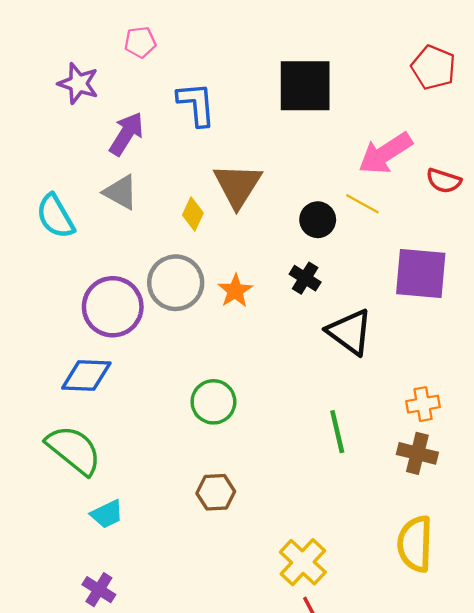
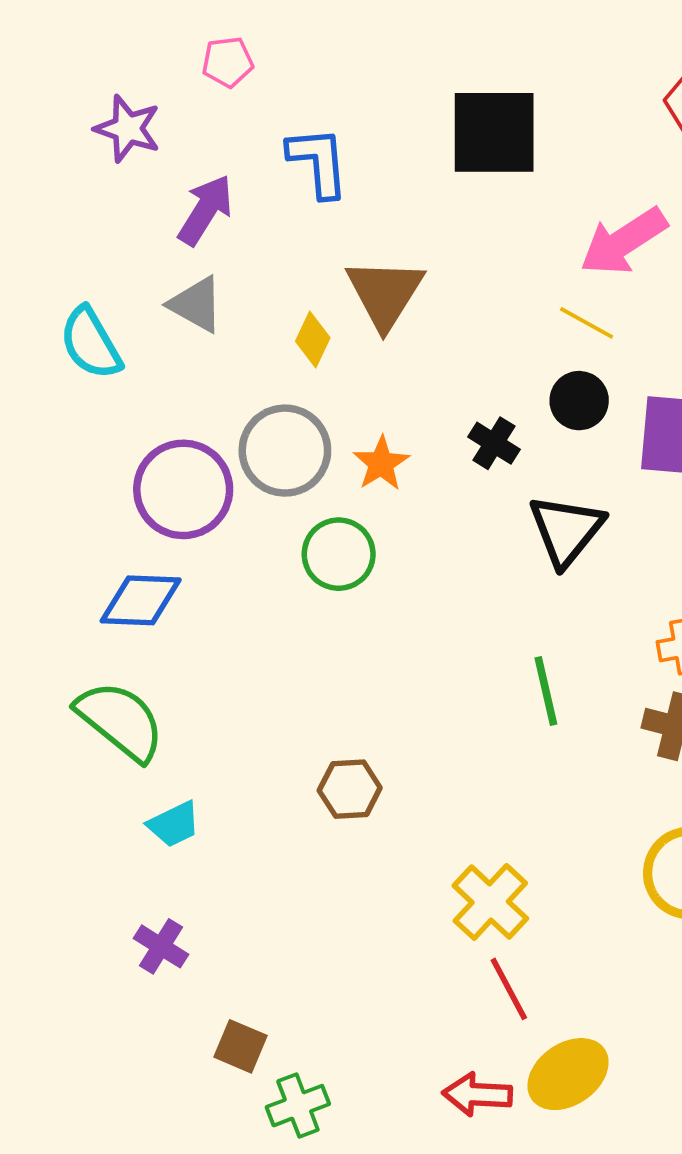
black circle: (318, 220) -> (579, 401), moved
black triangle: (350, 332) -> (566, 530), turned 33
green circle: (213, 402) -> (339, 554), moved

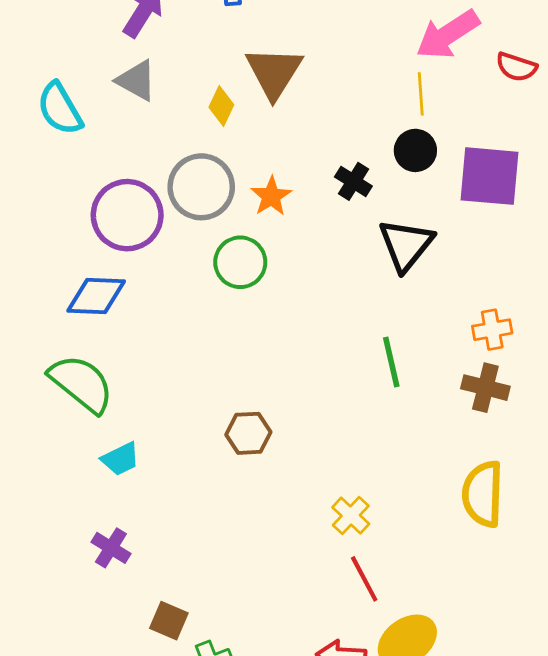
yellow line: (587, 323) -> (421, 94), turned 57
yellow cross: (490, 902) -> (351, 516), size x0.7

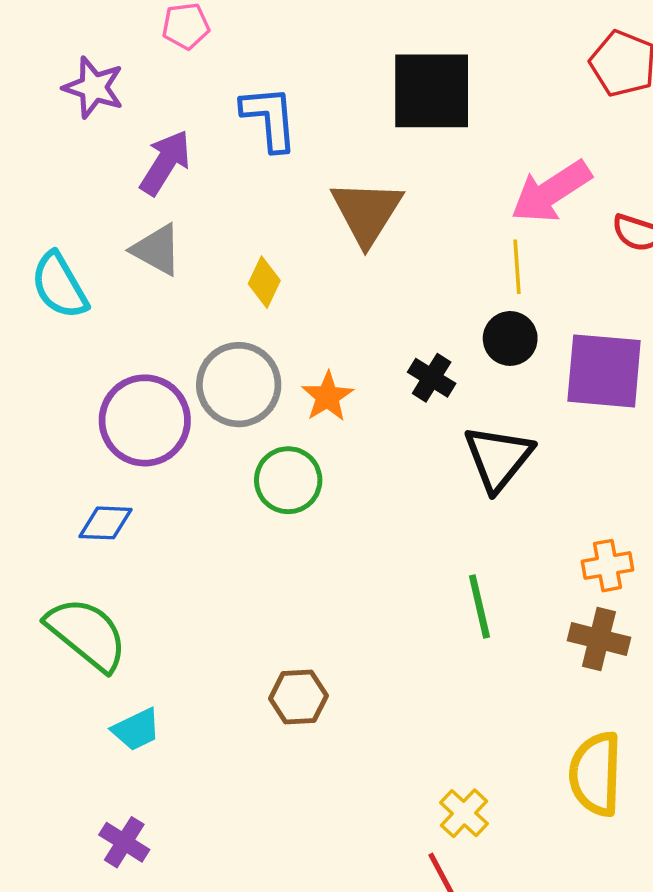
brown triangle: (274, 72) -> (367, 212), moved
blue diamond: (96, 296) -> (105, 523), size x0.7
yellow cross: (351, 516) -> (464, 813), moved

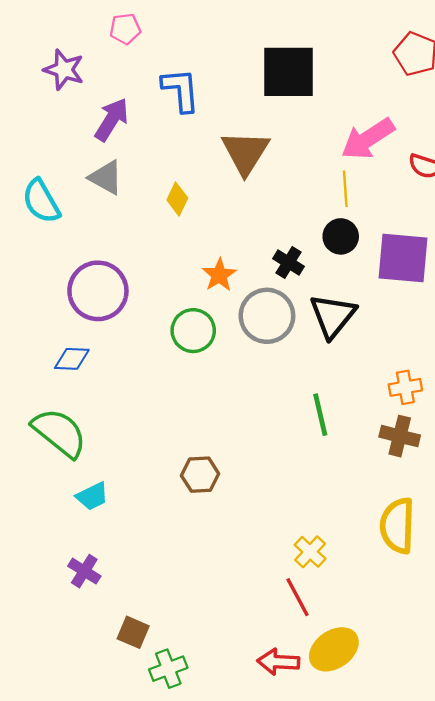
gray circle: (239, 385) -> (267, 316), moved

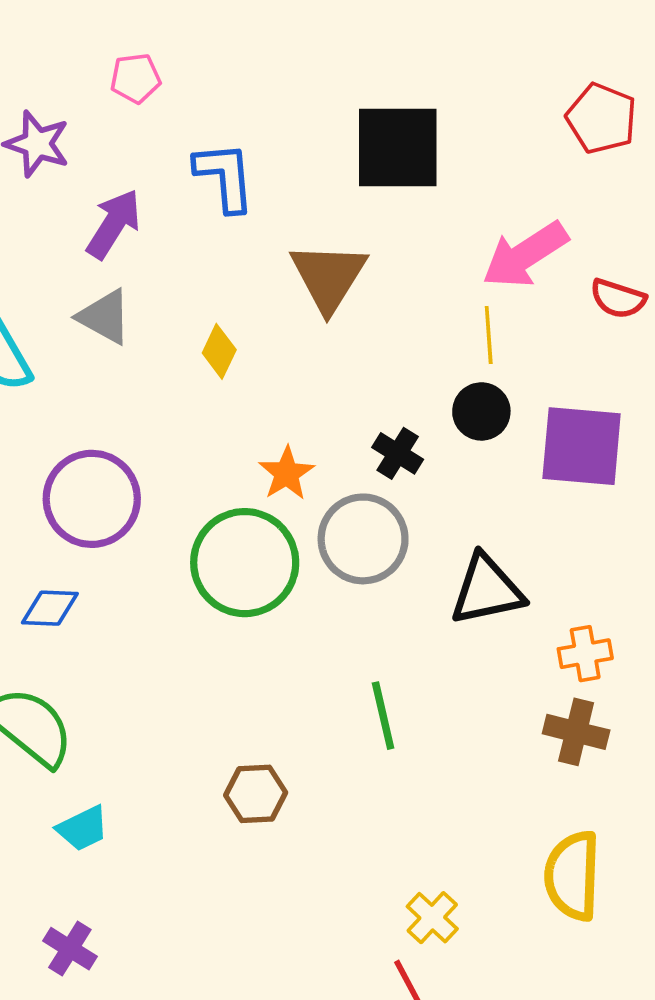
black triangle: (333, 316) -> (487, 590), moved, turned 39
green circle: (193, 331) -> (245, 563), size x1.5
green line: (320, 415) -> (383, 716), moved

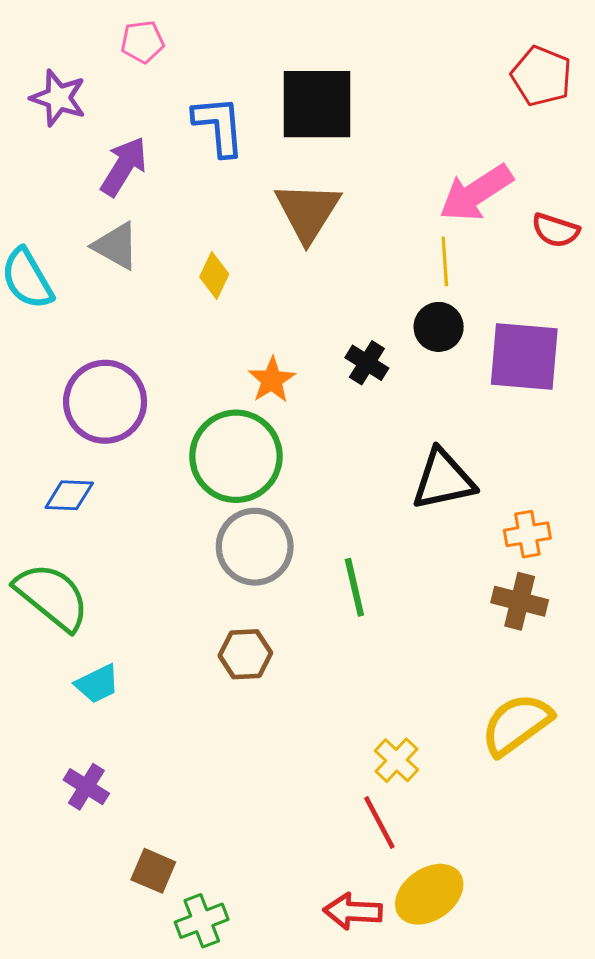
black square: (398, 147) -> (317, 104), moved
gray circle: (363, 539) -> (255, 547), moved
yellow semicircle: (572, 876) -> (517, 724), turned 52

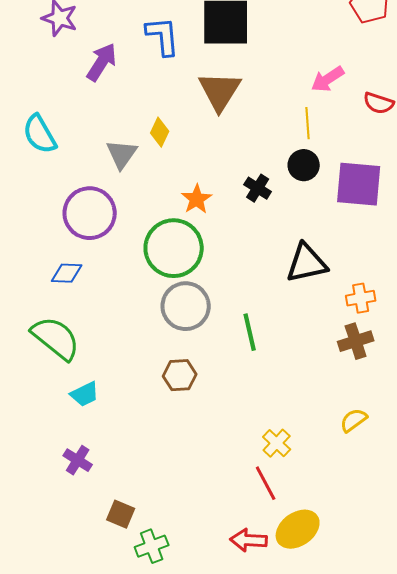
pink arrow: (476, 193) -> (328, 79), size x0.7
gray triangle: (116, 246) -> (122, 154), moved, turned 36
brown cross: (520, 601) -> (356, 341), turned -32
yellow semicircle: (517, 724) -> (354, 420), size x0.6

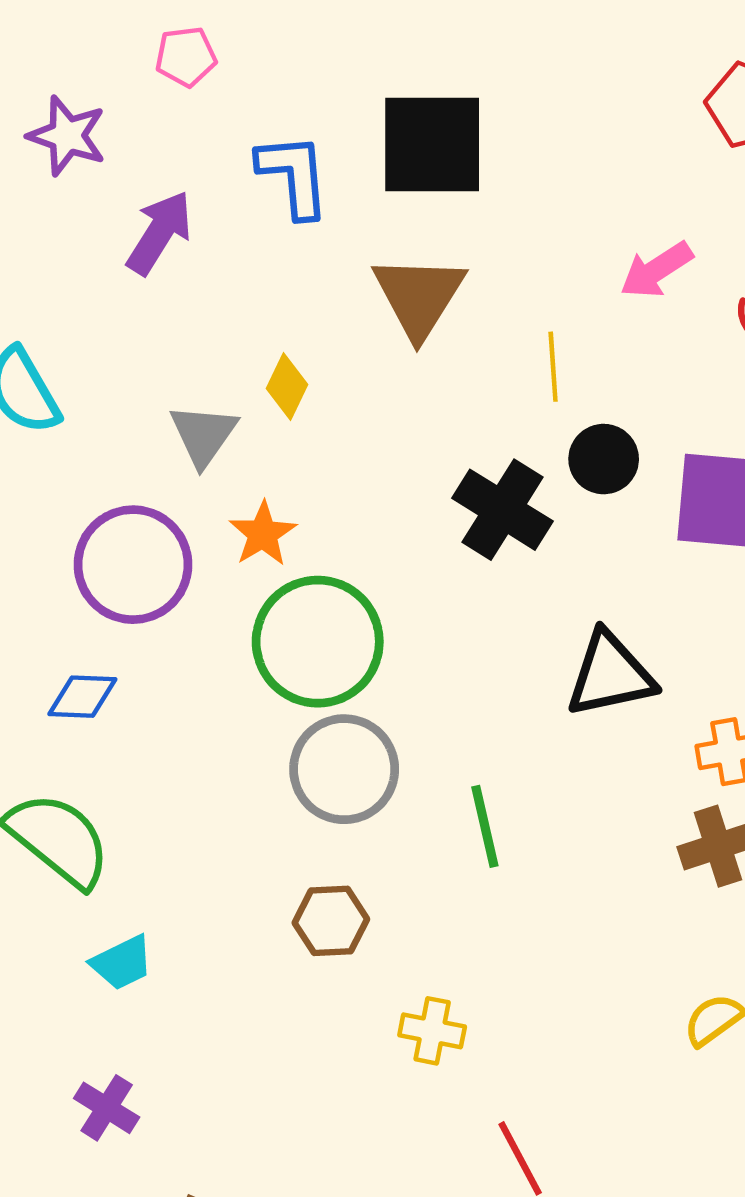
yellow line: (308, 123) -> (553, 367), moved
black cross: (258, 188) -> (502, 510), size x1.6
orange star: (197, 199) -> (263, 534), moved
yellow cross: (277, 443) -> (432, 1031), moved, turned -32

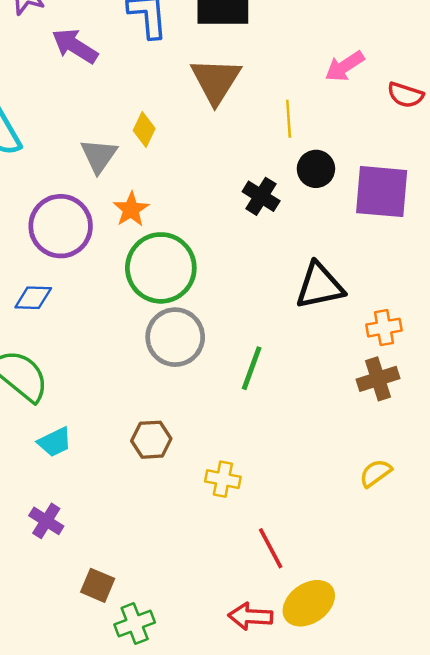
purple arrow: (159, 233) -> (75, 46), turned -90
black cross: (502, 510) -> (261, 196), size x0.7
green line: (485, 826) -> (252, 368), turned 33
brown hexagon: (331, 921) -> (151, 440), moved

